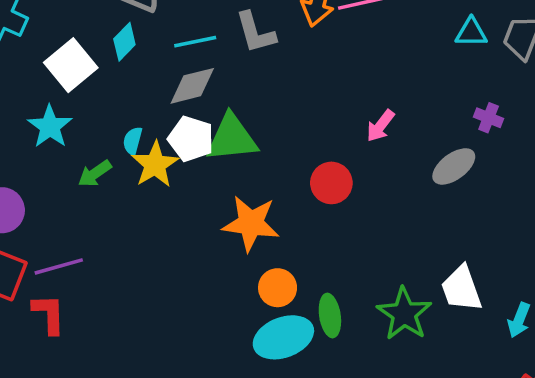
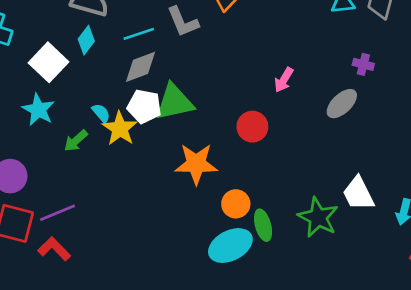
cyan semicircle: (133, 141) -> (101, 113), turned 132
orange circle: (278, 288) -> (236, 204), moved
red L-shape: (49, 314) -> (54, 249), turned -36

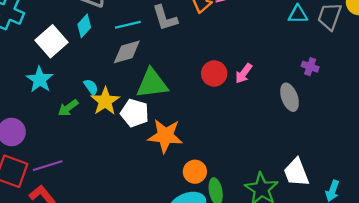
gray ellipse: (342, 104) -> (290, 97), turned -72
white pentagon: (144, 106) -> (135, 113), moved
red circle: (252, 127) -> (214, 73), moved

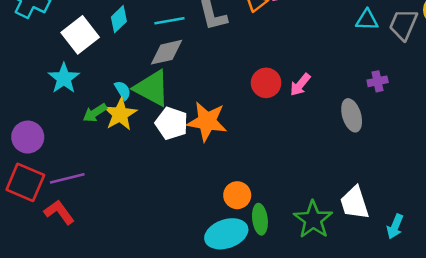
purple cross: (310, 67) -> (378, 81), turned -35
green triangle: (152, 84) -> (152, 88), moved, turned 32
yellow star: (105, 101) -> (120, 114), moved
orange star: (165, 136) -> (207, 121), moved

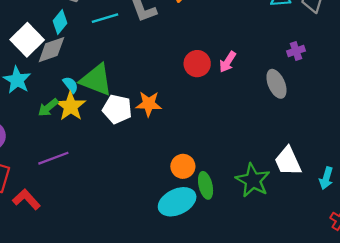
gray diamond: (166, 52) -> (51, 50), moved
orange star: (207, 121) -> (149, 104), size x0.7
purple line: (67, 178) -> (53, 158), moved

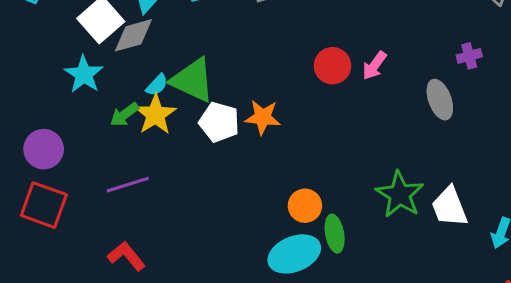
cyan semicircle: (71, 85) -> (157, 85), turned 78
green star: (253, 180) -> (400, 195), moved
red L-shape: (26, 199) -> (126, 256), moved

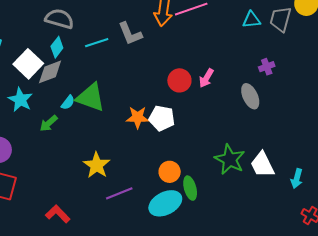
yellow star: (155, 115) -> (97, 165), moved
white pentagon: (219, 122) -> (162, 118), moved
purple line: (128, 185) -> (119, 193), moved

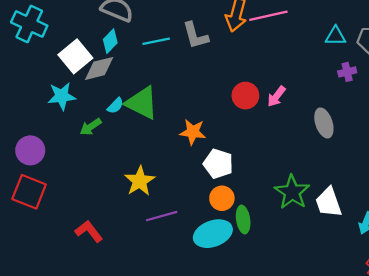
purple cross: (267, 67) -> (347, 72), moved
cyan star: (20, 100) -> (62, 96), turned 30
white pentagon: (162, 118) -> (218, 164), moved

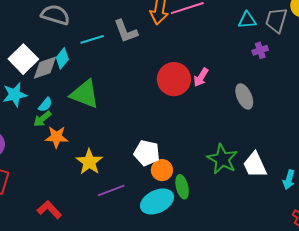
cyan diamond: (110, 41) -> (62, 58), moved
red circle: (245, 96) -> (174, 79), size x1.4
cyan semicircle: (115, 106) -> (45, 105), moved
orange star: (193, 132) -> (57, 137), moved
white pentagon: (218, 164) -> (147, 153), moved

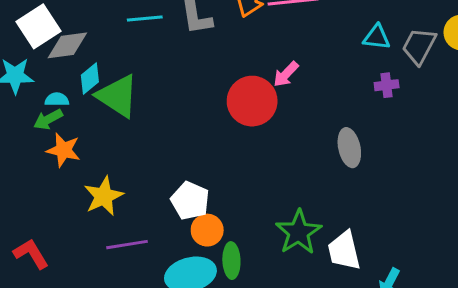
cyan diamond: (62, 58) -> (90, 79), moved
pink arrow: (201, 77) -> (286, 74), moved
cyan semicircle: (45, 105) -> (57, 100), turned -140

